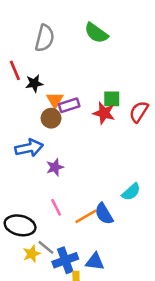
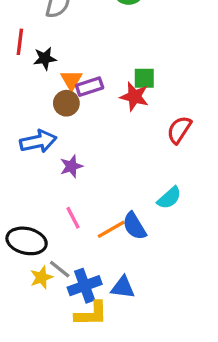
red line: (15, 70) -> (20, 42), turned 30
red semicircle: (139, 112) -> (179, 130), moved

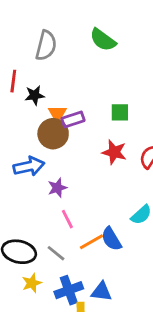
red star: (134, 97) -> (114, 152), moved
brown circle: (66, 103) -> (53, 134), size x1.4
pink line: (73, 218) -> (67, 219), moved
gray line: (60, 269) -> (56, 253), moved

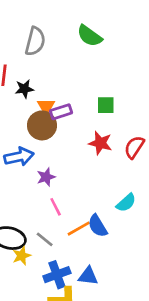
yellow star: (32, 283) -> (22, 256), moved

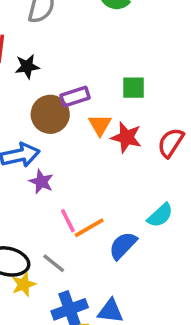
orange triangle: (46, 106) -> (100, 125), moved
purple star: (46, 177) -> (41, 182), moved, turned -30
blue semicircle: (98, 226) -> (123, 245), turned 75
orange line: (79, 229) -> (89, 228), moved

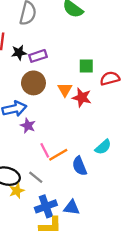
purple rectangle: (75, 97) -> (38, 56), moved
red semicircle: (171, 143) -> (110, 78), moved, turned 42
blue semicircle: (123, 245) -> (80, 166), turned -66

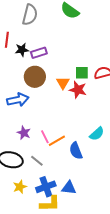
green square: (86, 66) -> (82, 73), moved
purple star: (28, 126) -> (24, 133), moved
yellow star: (17, 191) -> (20, 187), moved

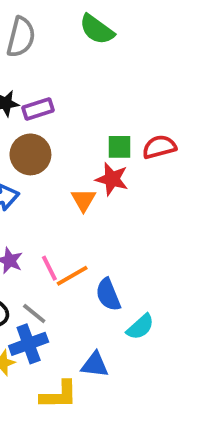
orange triangle: (63, 83) -> (83, 200), moved
cyan semicircle: (97, 134) -> (140, 327), moved
blue cross: (46, 187) -> (29, 344), moved

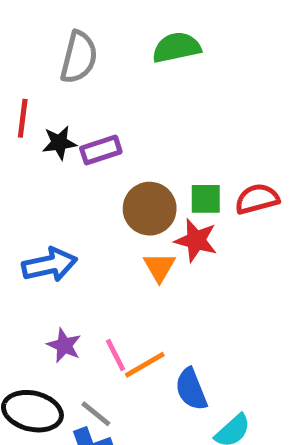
green semicircle: (97, 29) -> (176, 47), turned 132
brown circle: (30, 154) -> (150, 209), moved

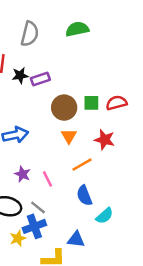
red star: (196, 240) -> (105, 140), moved
orange line: (145, 365) -> (82, 165), moved

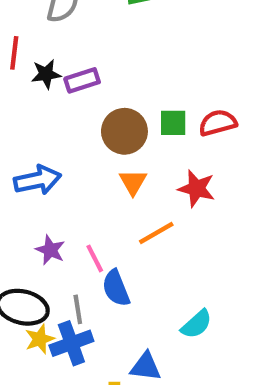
blue semicircle: (84, 196) -> (116, 288), moved
gray line: (38, 207) -> (78, 309), turned 42
yellow star: (18, 238) -> (40, 339), moved

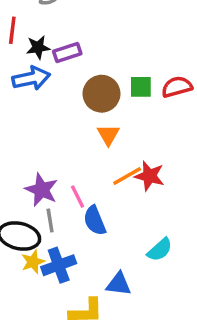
blue arrow: (38, 180) -> (31, 78), moved
red star: (197, 189) -> (150, 176), moved
purple star: (50, 250) -> (41, 190), size x1.4
gray line: (78, 309) -> (50, 221), moved

